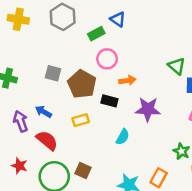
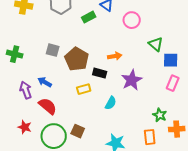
pink circle: (107, 59) -> (132, 20), moved
purple star: (148, 109) -> (132, 80), turned -30
yellow rectangle: (81, 120) -> (84, 89), moved
orange rectangle: (159, 178) -> (150, 137), moved, turned -35

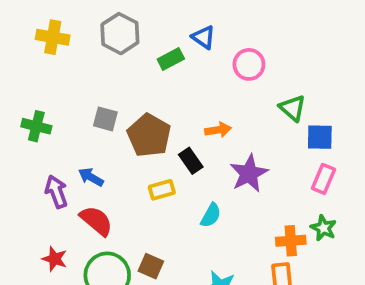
black rectangle: (100, 73) -> (191, 161), turned 40
green star: (160, 115) -> (323, 228), moved
orange cross: (177, 129) -> (291, 241), moved

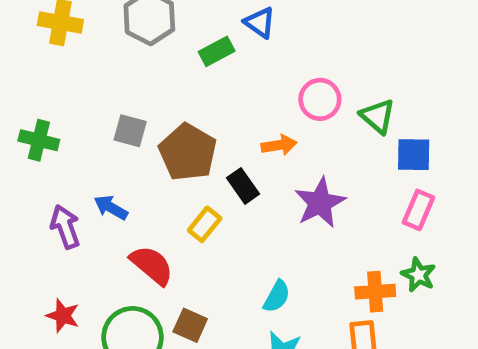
pink circle: (249, 64) -> (320, 99), moved
yellow rectangle: (162, 190) -> (205, 224), turned -35
cyan semicircle: (211, 215) -> (277, 296), moved
red semicircle: (96, 221) -> (152, 265), moved

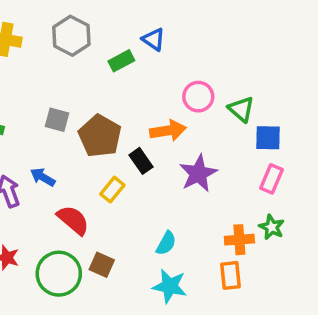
orange arrow: (279, 145) -> (168, 131), size x1.4

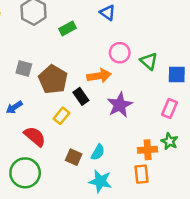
blue triangle: (154, 39) -> (108, 13), moved
blue square: (268, 138) -> (177, 75), moved
blue arrow: (43, 177) -> (14, 107), turned -63
brown square: (102, 265) -> (74, 157), moved

